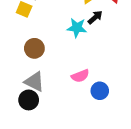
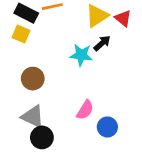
pink semicircle: (80, 76) -> (85, 110), turned -36
black circle: (29, 100) -> (42, 137), moved

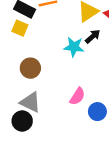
black circle: (42, 137) -> (22, 121), moved

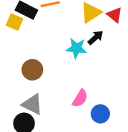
yellow square: (20, 28) -> (14, 22), moved

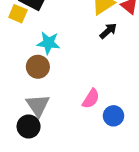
cyan star: (76, 48) -> (48, 43), moved
gray triangle: (32, 104) -> (38, 105), turned 30

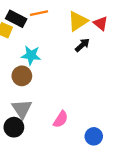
pink semicircle: (91, 99) -> (61, 119), moved
blue circle: (113, 116) -> (94, 136), moved

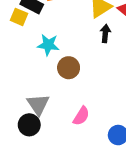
black arrow: (82, 45) -> (105, 33), turned -42
brown circle: (22, 76) -> (69, 68), moved

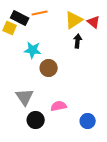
pink semicircle: (81, 116) -> (59, 106), turned -133
black circle: (29, 125) -> (36, 120), moved

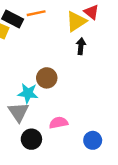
red triangle: (94, 22) -> (91, 12), moved
cyan star: (33, 50) -> (28, 93), moved

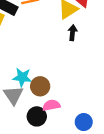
brown circle: (47, 78) -> (40, 86), moved
black circle: (31, 139) -> (37, 116), moved

